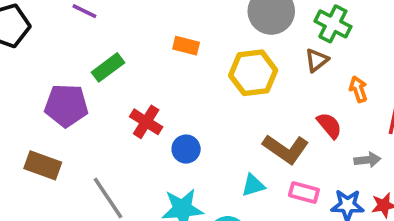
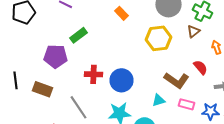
orange rectangle: (186, 46) -> (122, 13), moved, turned 32
red cross: (146, 122) -> (94, 74), moved, turned -30
blue circle: (186, 149) -> (122, 80), size x1.5

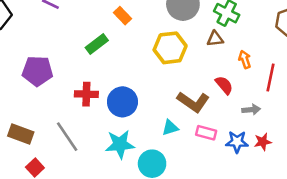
brown triangle: (194, 31) -> (215, 39), turned 32
green rectangle: (78, 35) -> (97, 44), moved
brown rectangle: (42, 89) -> (21, 134), moved

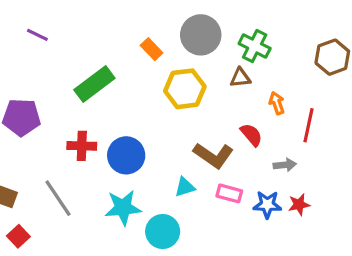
orange rectangle: (122, 16) -> (152, 49), moved
green rectangle: (97, 44) -> (94, 84), size x1.4

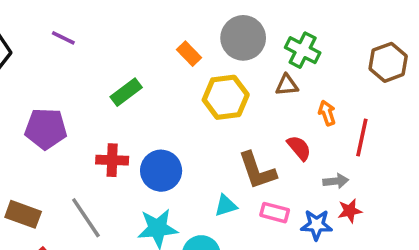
green rectangle: (94, 84) -> (126, 92), size x0.7
brown L-shape: (213, 155) -> (257, 171), turned 36
red star: (299, 205) -> (350, 211), moved

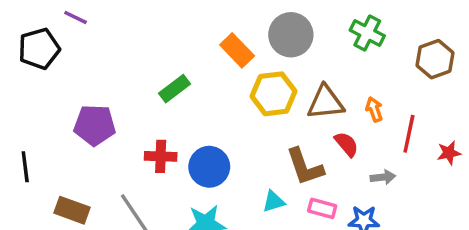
purple line: (63, 38) -> (76, 17), moved
green cross: (303, 50) -> (367, 33), moved
orange rectangle: (189, 54) -> (237, 50), size x1.4
brown triangle: (287, 85) -> (326, 102), moved, size x1.6
red star: (350, 211) -> (449, 153), moved

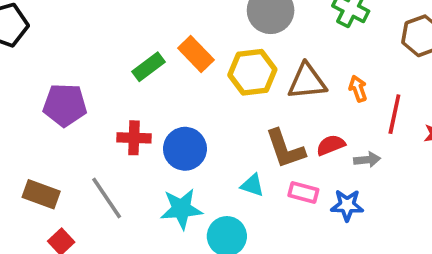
orange rectangle: (237, 50) -> (196, 54), moved
red semicircle: (346, 144) -> (331, 145), moved, turned -72
cyan triangle: (274, 201) -> (252, 185), turned 35

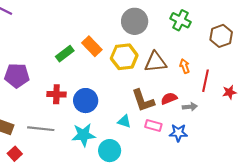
gray line: (107, 198) -> (41, 129), turned -50

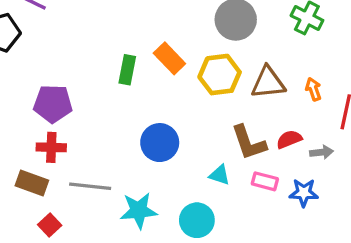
green rectangle: (65, 54) -> (127, 70), turned -42
red cross: (56, 94) -> (51, 147), moved
cyan star: (84, 135) -> (139, 210), moved

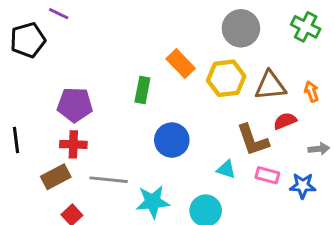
green rectangle: (127, 70) -> (142, 90), moved
red semicircle: (289, 139) -> (285, 121), moved
brown rectangle: (32, 183) -> (56, 177), turned -48

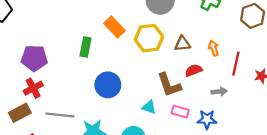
brown triangle: (270, 86) -> (182, 44), size x0.7
red cross: (73, 144) -> (33, 88), turned -30

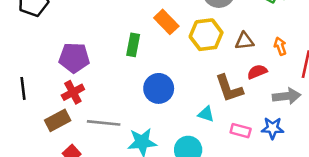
gray arrow: (219, 92) -> (287, 96), size x1.5
pink rectangle: (180, 112) -> (241, 131), moved

